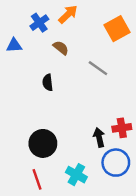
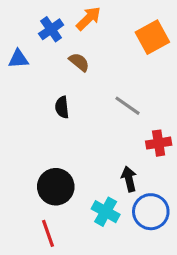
gray line: (98, 68) -> (127, 106), moved
red cross: (122, 128) -> (159, 143), moved
cyan cross: (76, 175) -> (106, 212), moved

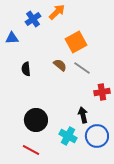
orange square: (152, 37) -> (76, 42), moved
brown semicircle: (79, 62) -> (60, 65), moved
black semicircle: (62, 107) -> (26, 69), moved
red line: (48, 233) -> (31, 150), turned -42

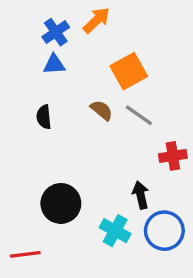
blue triangle: (12, 38) -> (54, 64), moved
red line: (31, 150) -> (25, 254), moved, turned -36

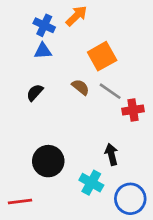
blue cross: (56, 32) -> (44, 25), turned -30
black semicircle: (44, 117) -> (35, 93), turned 48
red cross: (173, 156) -> (133, 110), moved
blue circle: (164, 231) -> (130, 199), moved

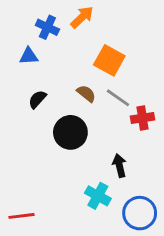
blue triangle: (43, 51) -> (29, 56), moved
orange square: (102, 56) -> (109, 60), turned -32
black circle: (48, 161) -> (70, 132), moved

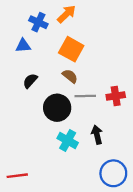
orange square: (109, 60) -> (71, 49), moved
gray line: (118, 98) -> (85, 96), moved, turned -36
cyan cross: (98, 196) -> (68, 141), moved

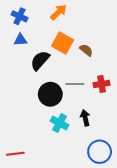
blue cross: (38, 22) -> (19, 16), moved
brown semicircle: (70, 76) -> (86, 50), moved
black semicircle: (30, 81) -> (40, 60), moved, size x1.5

